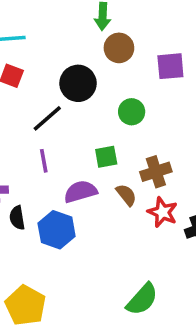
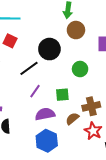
purple line: (44, 161) -> (35, 91), moved, turned 40
brown semicircle: (126, 195) -> (72, 119), turned -96
blue hexagon: (57, 230) -> (47, 141), moved

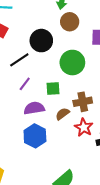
green circle: (80, 69) -> (72, 63), size x1.5

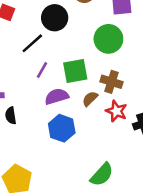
green circle: (72, 63) -> (108, 39), moved
green square: (53, 88) -> (75, 71), size x1.5
brown cross: (83, 102) -> (111, 82), turned 36

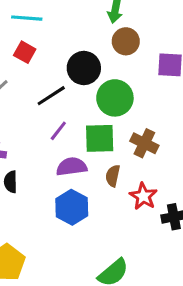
green circle: (108, 39) -> (115, 98), moved
brown cross: (111, 82) -> (144, 143), moved
brown semicircle: (90, 99) -> (113, 176), turned -42

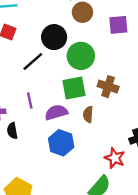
purple line: (58, 131) -> (30, 101), moved, turned -42
red star: (143, 196) -> (115, 158), moved

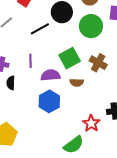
green circle: (81, 56) -> (91, 26), moved
green square: (74, 88) -> (70, 58), turned -30
brown semicircle: (88, 114) -> (77, 83), turned -104

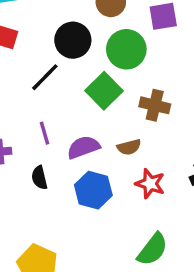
green square: (70, 58) -> (104, 91), moved
black semicircle: (11, 83) -> (39, 178), moved
red star: (91, 123) -> (150, 184), moved

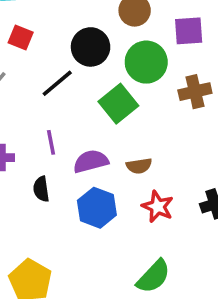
brown cross: (155, 105) -> (195, 92), moved, turned -32

